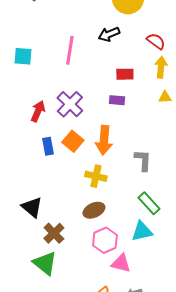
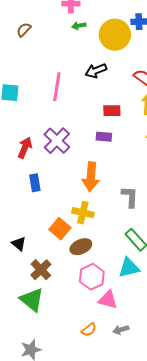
orange square: (73, 141) -> (60, 229), moved
black triangle: (32, 207) -> (19, 244), size x0.7

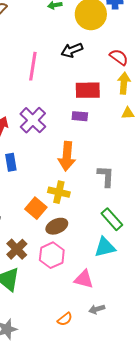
red rectangle: (112, 111) -> (88, 90), size x1.4
pink hexagon: (92, 277) -> (52, 255), moved
orange semicircle: (89, 330) -> (65, 319), moved

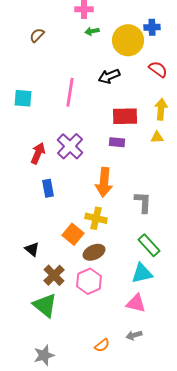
red semicircle: (119, 57) -> (158, 69), moved
yellow triangle: (128, 113) -> (157, 137), moved
pink triangle: (84, 279) -> (136, 303), moved

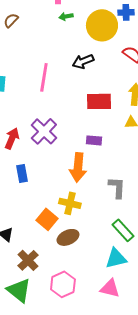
purple rectangle: (117, 142) -> (94, 140), moved
pink hexagon: (89, 281) -> (63, 284), moved

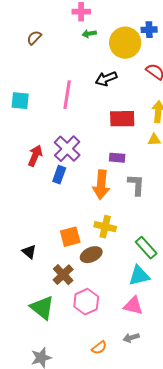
blue rectangle: (22, 173) -> (59, 175), moved, turned 30
gray L-shape: (117, 187) -> (136, 185), moved
yellow cross: (70, 203) -> (105, 227), moved
orange square: (47, 219) -> (70, 237), turned 35
brown cross: (28, 260) -> (63, 275), moved

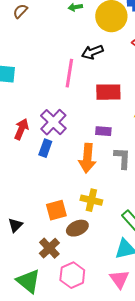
pink line: (67, 95) -> (69, 73), moved
black triangle: (29, 252) -> (15, 225), turned 35
pink triangle: (133, 306) -> (119, 279), turned 40

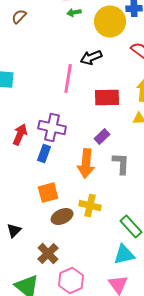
purple cross: (53, 122) -> (52, 128), turned -32
purple rectangle: (103, 131) -> (102, 136), turned -49
orange square: (56, 210) -> (48, 192), moved
brown ellipse: (77, 228) -> (62, 216), moved

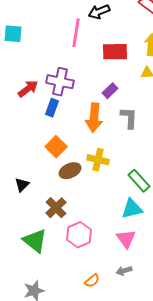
red arrow: (20, 134) -> (28, 89), turned 30
orange square: (48, 192) -> (56, 147), turned -30

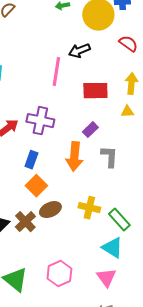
blue rectangle: (52, 108) -> (31, 160), moved
yellow cross: (98, 160) -> (89, 208), moved
brown cross: (56, 208) -> (25, 222), moved
cyan triangle: (132, 209) -> (112, 248), turned 45

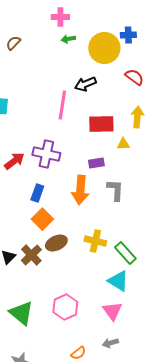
yellow triangle: (127, 112) -> (123, 144), moved
purple rectangle: (90, 130) -> (96, 163), turned 35

